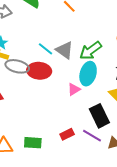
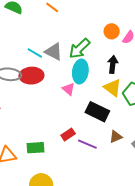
pink triangle: (74, 89) -> (68, 89), turned -40
black rectangle: (99, 116) -> (97, 112), turned -30
purple line: (92, 136) -> (87, 144), moved

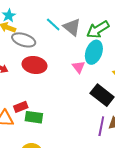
red ellipse: (31, 76) -> (34, 65), moved
red rectangle: (68, 135) -> (21, 107), moved
purple line: (87, 144) -> (101, 126), moved, turned 66

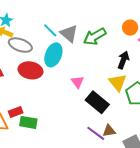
cyan ellipse: (94, 52) -> (53, 55), moved
pink triangle: (79, 67) -> (77, 82), moved
purple line: (101, 126) -> (96, 133), turned -66

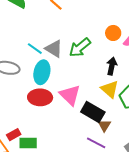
red ellipse: (30, 70) -> (40, 97), moved
pink triangle: (77, 82) -> (70, 95), size x1.6
brown triangle: (109, 131) -> (104, 125), moved, turned -40

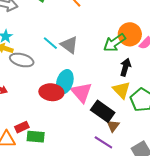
orange circle: (113, 33) -> (130, 34), size x1.5
green arrow: (80, 48) -> (114, 43), moved
cyan ellipse: (42, 72) -> (65, 82), moved

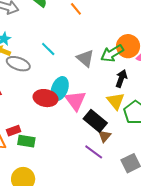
gray triangle: (69, 45) -> (85, 58), moved

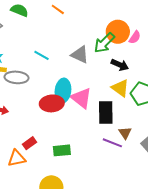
black arrow: (121, 79) -> (120, 65), turned 108
black rectangle: (95, 121) -> (106, 112), turned 65
brown triangle: (105, 136) -> (125, 133), moved
green rectangle: (26, 141) -> (62, 150), moved

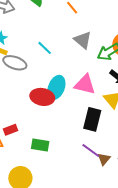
gray triangle: (80, 55) -> (83, 40), moved
pink triangle: (81, 98) -> (85, 84), moved, turned -40
brown triangle: (125, 133) -> (104, 159), moved

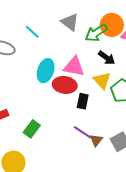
red ellipse: (42, 97) -> (65, 85), moved
black rectangle: (92, 119) -> (83, 101), size x0.7
green rectangle: (40, 145) -> (32, 129), turned -60

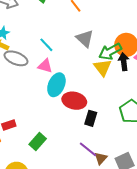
black arrow: (107, 58) -> (124, 62), moved, turned -138
pink triangle: (74, 67) -> (45, 66), moved, size x0.7
yellow triangle: (102, 80) -> (103, 68), moved

